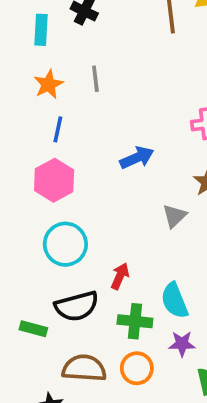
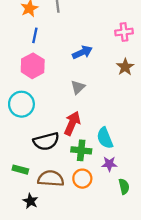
gray triangle: (174, 216) -> (78, 87), moved
cyan circle: (65, 244) -> (21, 104), moved
red arrow: (120, 276) -> (72, 123), size x1.5
green rectangle: (33, 329) -> (20, 170), moved

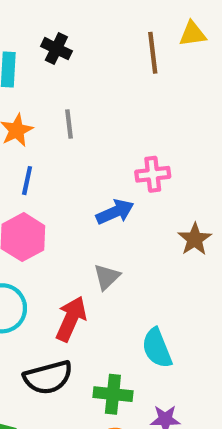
pink cross: (124, 32) -> (153, 174), moved
red arrow: (72, 123) -> (71, 319), moved
cyan semicircle: (105, 138) -> (157, 348), moved

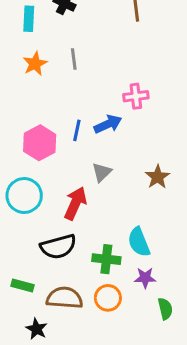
blue line: (27, 181) -> (77, 130), moved
brown star: (195, 239) -> (158, 177), moved
cyan semicircle: (157, 348) -> (139, 242), moved

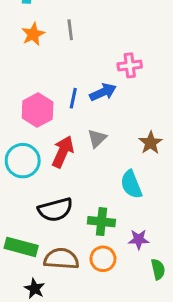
red arrow: (75, 203) -> (63, 152), moved
cyan semicircle: (139, 242) -> (131, 184), moved
green rectangle: (23, 285) -> (21, 247), size x1.5

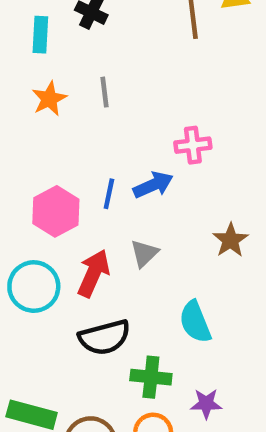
brown star: (151, 143) -> (230, 240), moved
black semicircle: (55, 210) -> (105, 337), moved

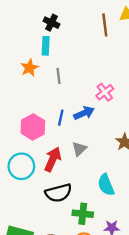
cyan rectangle: (40, 35) -> (46, 46), moved
gray line: (105, 92) -> (58, 76), moved
pink cross: (193, 145) -> (105, 92), turned -30

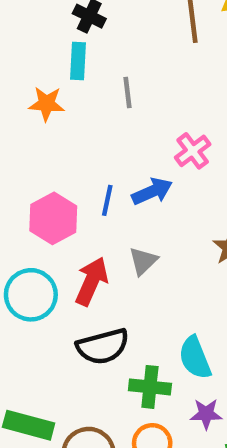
orange star: (29, 68) -> (47, 104), turned 30
gray line: (58, 76) -> (127, 92), moved
cyan semicircle: (106, 185) -> (195, 358), moved

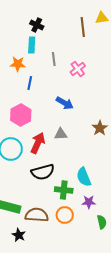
pink cross: (193, 151) -> (78, 69), moved
blue arrow: (152, 191) -> (65, 103), turned 54
blue line: (107, 200) -> (30, 83), moved
gray triangle: (143, 261) -> (61, 134), turned 40

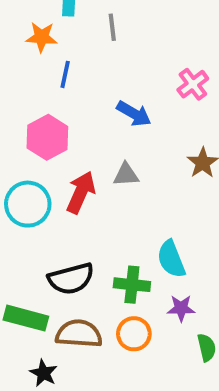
pink cross: (78, 69) -> (193, 84), moved
black semicircle: (43, 172) -> (71, 279), moved

